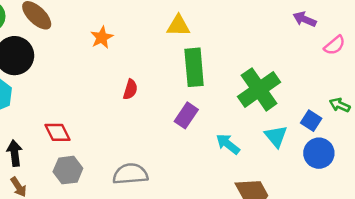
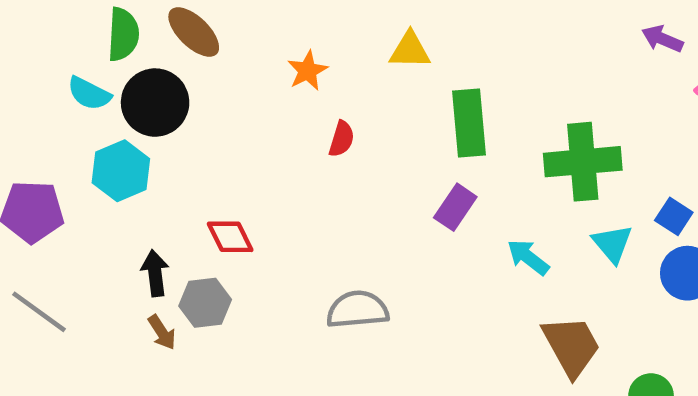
yellow triangle: (178, 26) -> (410, 50), moved
red semicircle: (130, 89) -> (342, 139), moved
green cross: (259, 89) -> (583, 162), turned 30
gray hexagon: (68, 170) -> (205, 303), moved

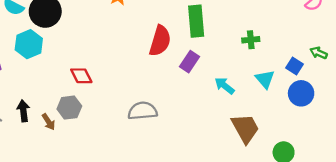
red semicircle: (342, 139) -> (160, 41), moved, size x1.8
green cross: (583, 162) -> (251, 40), size x0.5
black arrow: (155, 273) -> (23, 111), moved

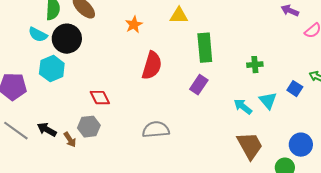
red semicircle: (160, 41) -> (152, 66), moved
cyan arrow: (225, 86) -> (243, 107), moved
blue circle: (301, 93) -> (301, 145), moved
black arrow: (23, 111) -> (47, 130), turned -54

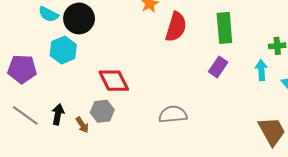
red semicircle: (152, 66) -> (176, 27), moved
red diamond: (100, 98) -> (114, 81), size x1.4
cyan arrow: (243, 107) -> (261, 70), moved, turned 48
black arrow: (47, 130) -> (58, 114), turned 72

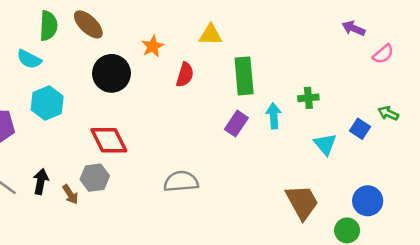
black circle: (79, 18) -> (111, 73), moved
red semicircle: (176, 27) -> (185, 75), size x0.7
cyan arrow: (261, 70) -> (274, 116), moved

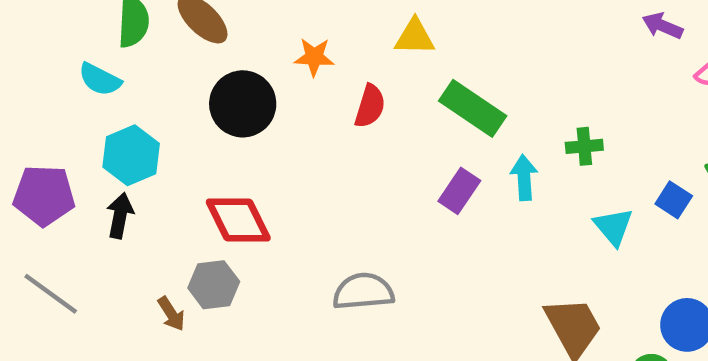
orange star: (153, 46) -> (314, 57), turned 30
green rectangle: (244, 76) -> (473, 108), turned -51
black arrow: (41, 181) -> (120, 216), moved

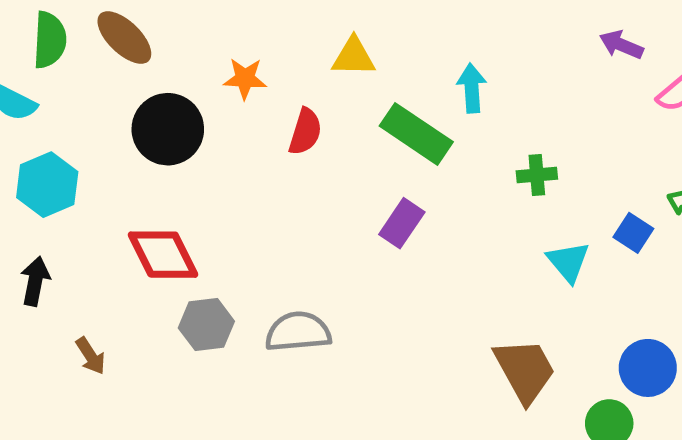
cyan arrow: (524, 178) -> (472, 88), moved
black arrow: (120, 216) -> (35, 281), moved
gray hexagon: (214, 285) -> (206, 325), moved

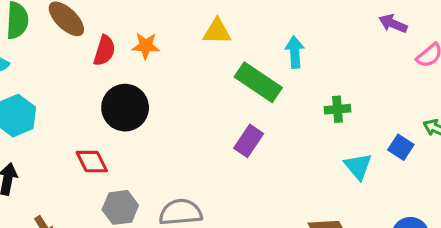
black circle: (168, 129) -> (125, 108), moved
red semicircle: (305, 132) -> (104, 51), moved
red diamond: (163, 255) -> (92, 162), size x0.7

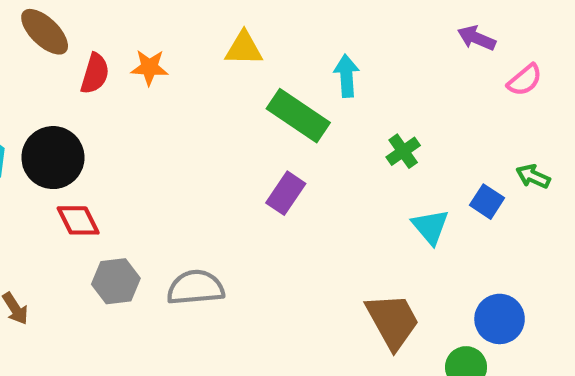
black circle: (125, 108) -> (53, 158), moved
green cross: (337, 109) -> (403, 151), turned -30

